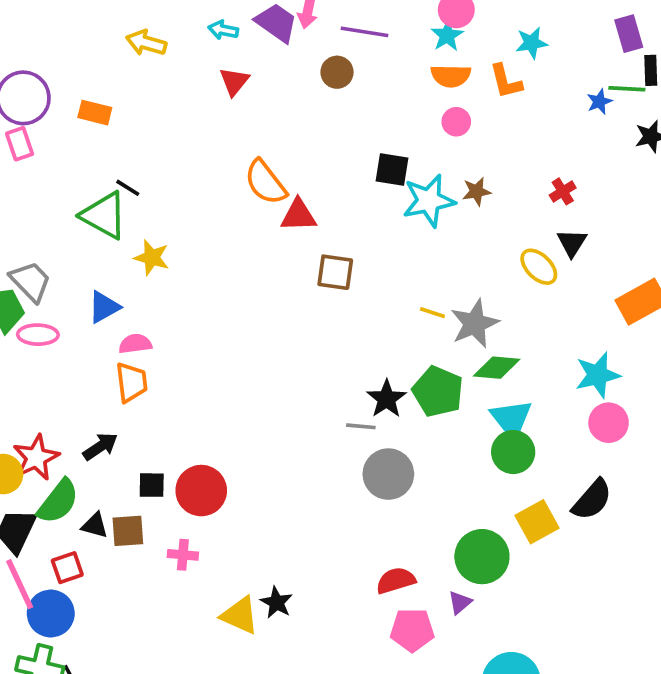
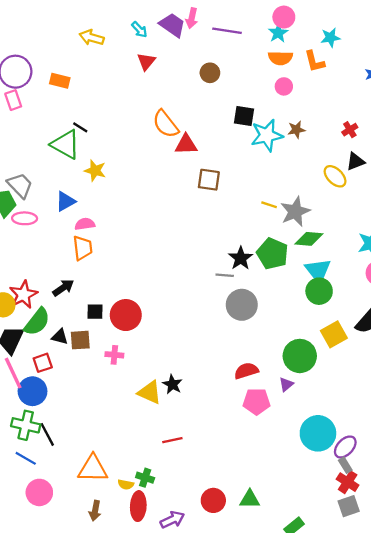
cyan arrow: (223, 30) -> (139, 30), turned -144
brown circle: (337, 72) -> (210, 73), moved
black triangle: (572, 243) -> (355, 161), turned 36

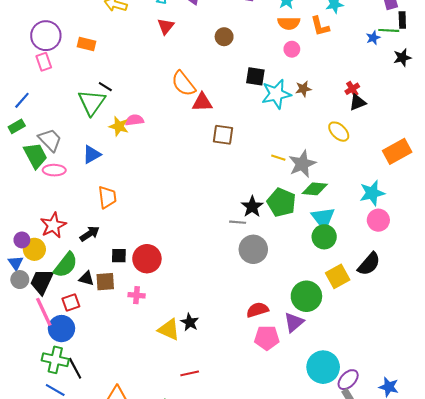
green triangle: (65, 144) -> (92, 102), turned 36
black triangle: (355, 161) -> (358, 102), moved
pink semicircle: (85, 224) -> (134, 120), moved
red star: (23, 295) -> (53, 225), moved
purple triangle: (286, 384) -> (294, 322), size x1.5

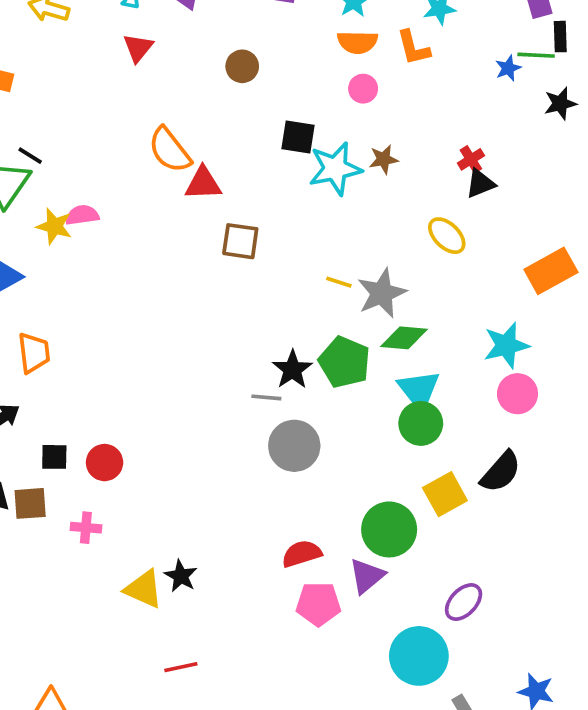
red circle: (147, 259) -> (105, 463), size x0.7
purple ellipse: (348, 380) -> (464, 602), moved

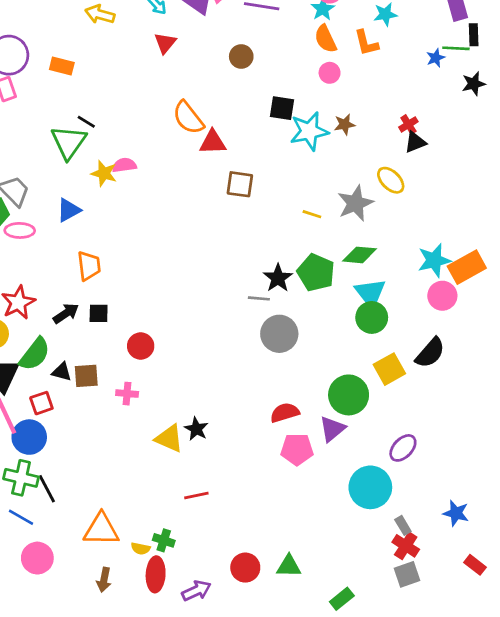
orange semicircle: (358, 42) -> (325, 39), turned 64
orange rectangle: (551, 271) -> (467, 267), moved
gray star: (382, 293) -> (355, 203), moved
black square: (54, 457) -> (99, 313), moved

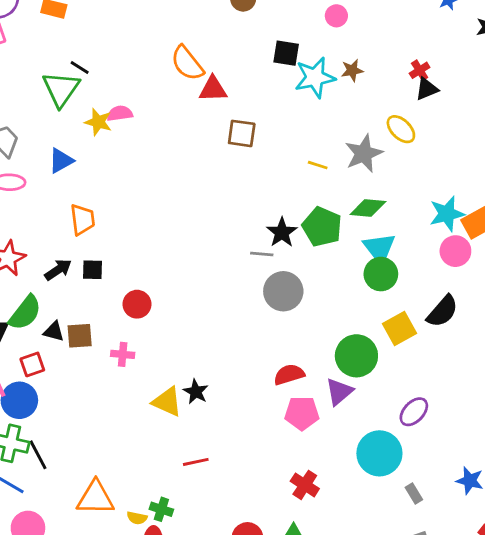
red cross: (406, 546) -> (305, 485), moved

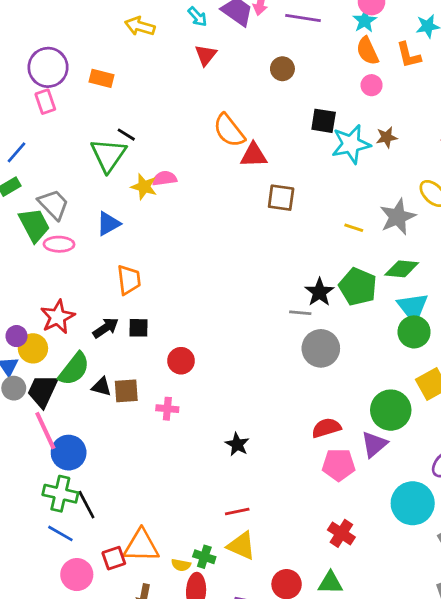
red square: (32, 364) -> (114, 558), moved
yellow triangle: (167, 402) -> (241, 546), moved

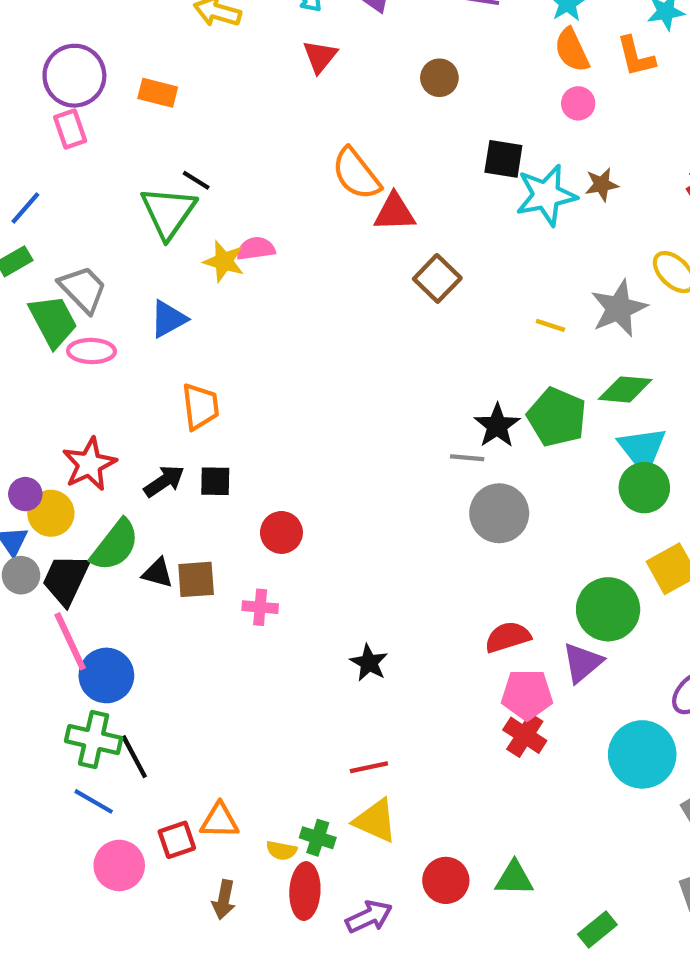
brown square: (281, 198) -> (437, 278), turned 36
red cross: (341, 533) -> (525, 735), moved
orange triangle: (141, 546) -> (220, 821), size x0.7

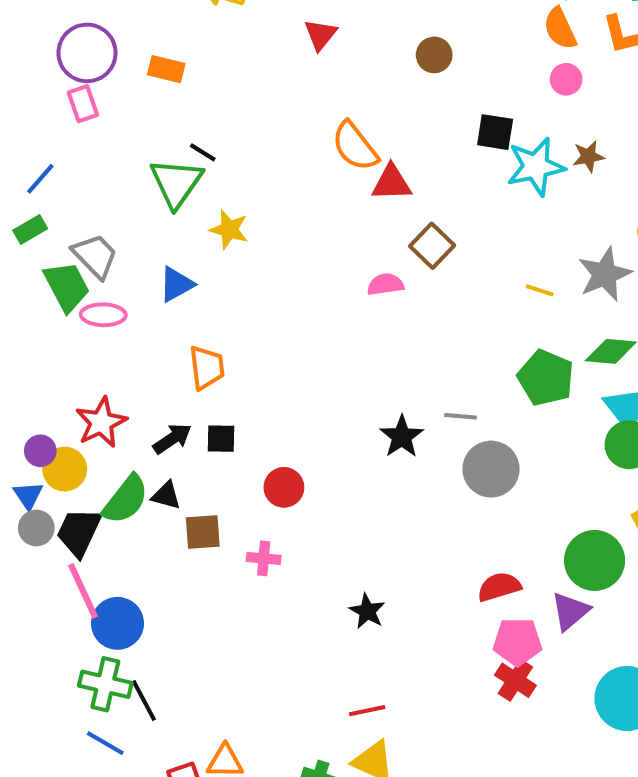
pink semicircle: (256, 249) -> (385, 284), moved
black star: (497, 426) -> (402, 437), moved
black triangle: (158, 573) -> (166, 495), moved

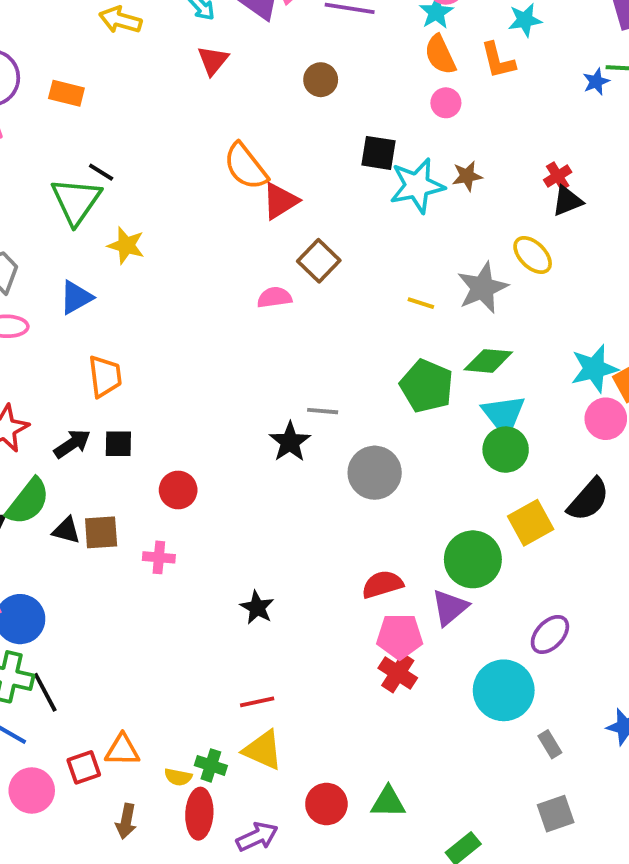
red triangle: (392, 183) -> (280, 201), turned -30
gray line: (461, 416) -> (323, 411), moved
black triangle: (166, 495) -> (66, 530), moved

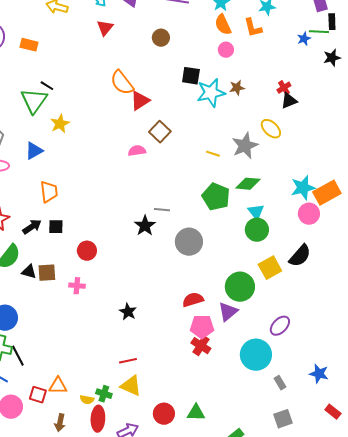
yellow star: (126, 245) -> (60, 124), turned 30
cyan triangle: (504, 415) -> (256, 212), size x0.7
red square: (84, 767) -> (38, 395), turned 36

